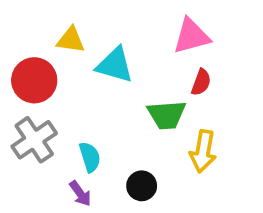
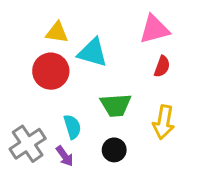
red circle: (34, 80) -> (51, 71), moved
green trapezoid: (167, 115) -> (116, 105), moved
gray cross: (34, 140) -> (28, 144), moved

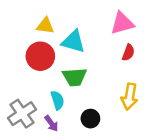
green trapezoid: (116, 105) -> (75, 77), moved

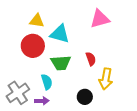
red semicircle: (128, 53) -> (91, 59), moved, turned -40
black circle: (90, 119) -> (85, 97), moved
purple arrow: (51, 123) -> (42, 101), turned -56

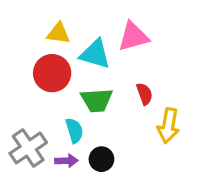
pink triangle: (100, 19) -> (133, 36), moved
black circle: (85, 97) -> (101, 159), moved

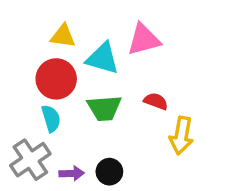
red semicircle: (144, 94) -> (156, 101), turned -50
cyan semicircle: (74, 130) -> (51, 118), moved

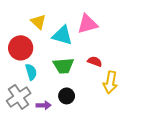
yellow triangle: (63, 36) -> (38, 22), turned 35
red circle: (56, 79) -> (21, 48), moved
black circle: (109, 172) -> (67, 96), moved

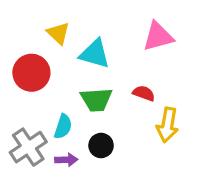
pink triangle: (87, 24) -> (158, 36), moved
cyan semicircle: (31, 72) -> (63, 127), moved, turned 35

